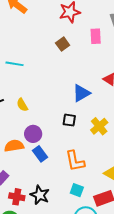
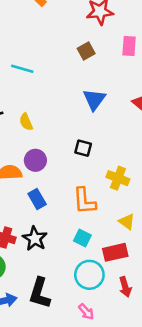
blue triangle: (81, 93) -> (94, 99), moved, turned -30
yellow cross: (99, 126) -> (118, 178), moved, turned -36
blue rectangle: (40, 154) -> (37, 199), moved

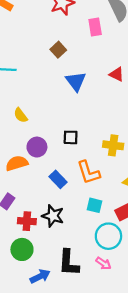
brown square: (86, 51) -> (58, 50), moved
black square: (83, 148) -> (71, 137), moved
blue rectangle: (37, 199) -> (58, 179), moved
pink arrow: (86, 312) -> (103, 263), moved

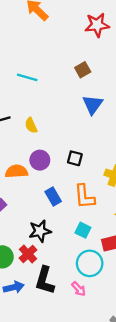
black star: (53, 216) -> (40, 231), turned 30
red cross: (27, 221) -> (28, 254), moved, turned 30

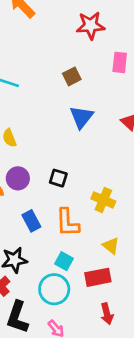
cyan circle: (90, 263) -> (54, 289), moved

